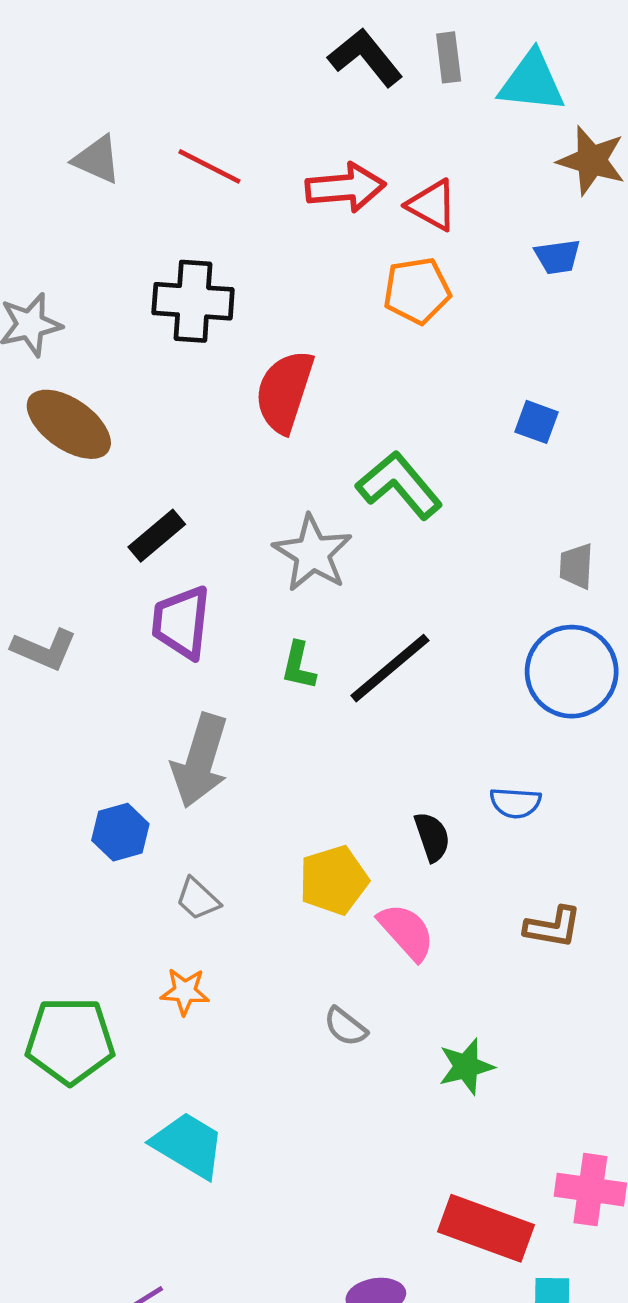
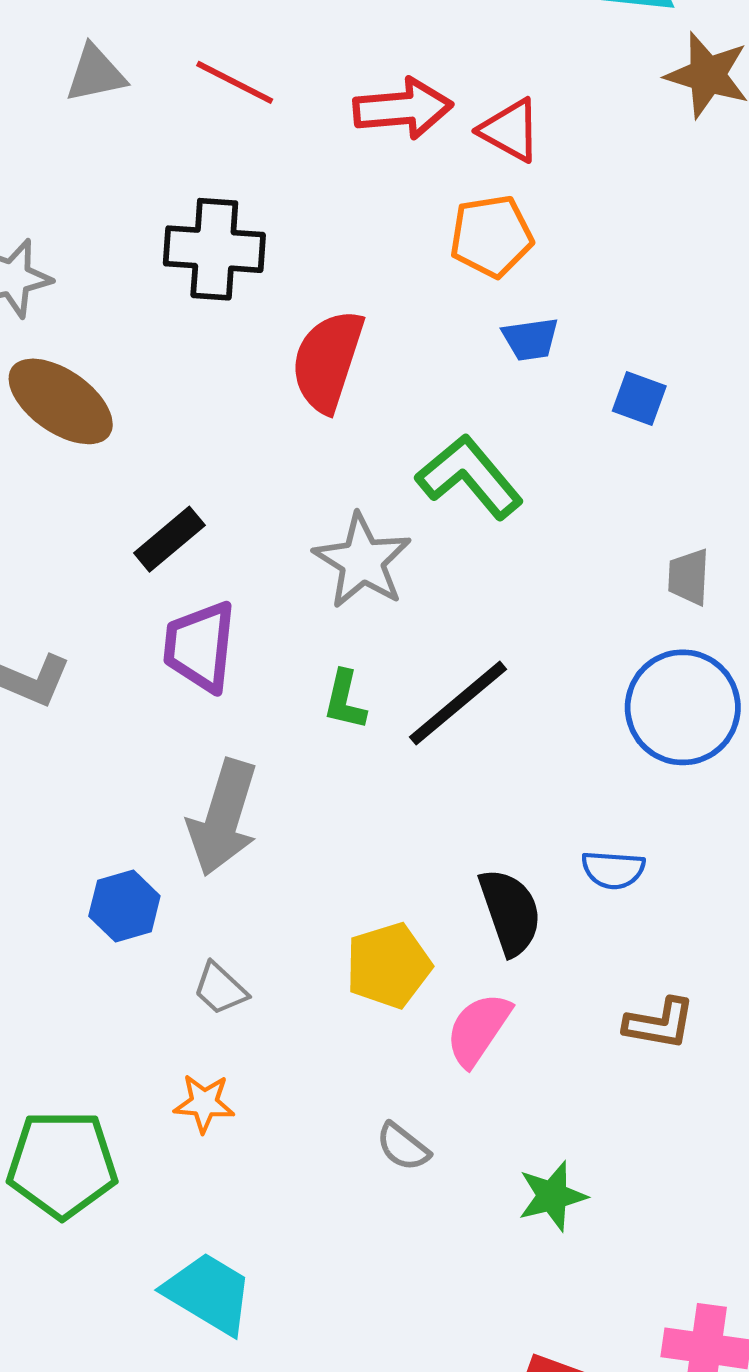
gray triangle: (97, 159) -> (95, 74), turned -36
blue trapezoid: (558, 257) -> (530, 339), moved
black semicircle: (432, 837) -> (510, 912), size x1.4
pink semicircle: (406, 932) -> (478, 1029), turned -104

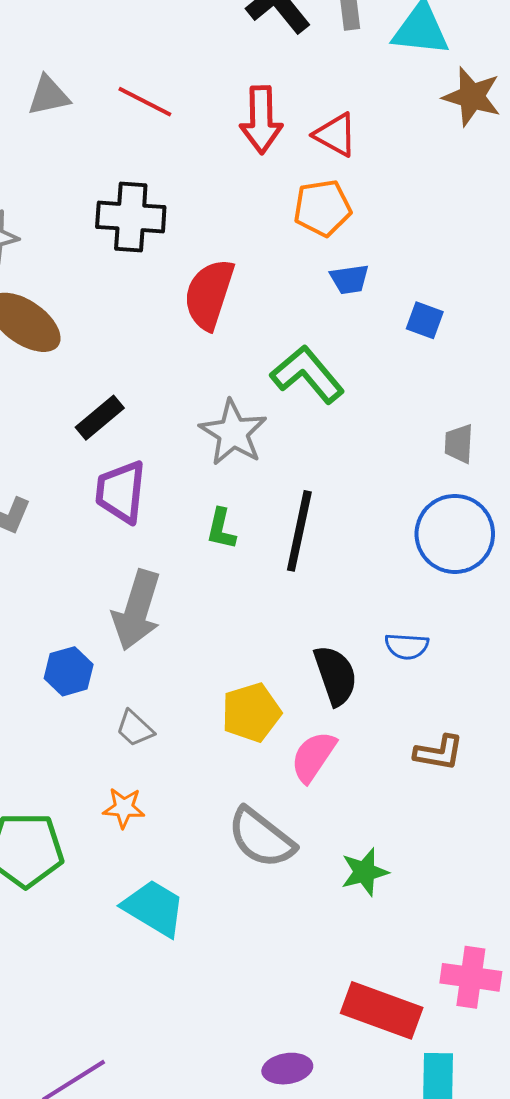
red arrow: (403, 108) -> (261, 120), turned 94
black line: (458, 703) -> (299, 531), turned -38
gray semicircle: (403, 1147) -> (261, 838), size x1.8
cyan trapezoid: (209, 1293) -> (154, 908), moved

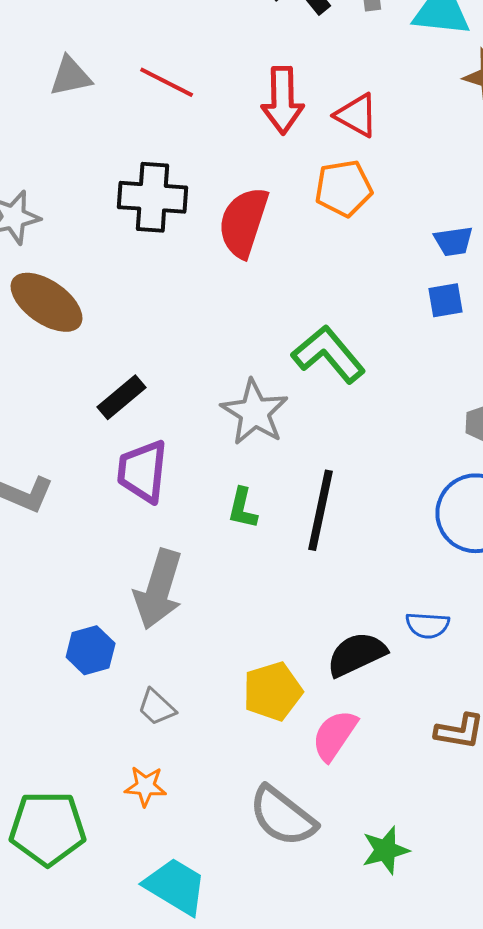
blue trapezoid: (349, 279) -> (454, 241), moved
red semicircle: (209, 294) -> (244, 222), moved
blue square: (425, 320) -> (446, 300), turned -30
black semicircle: (335, 675) -> (357, 654), turned -96

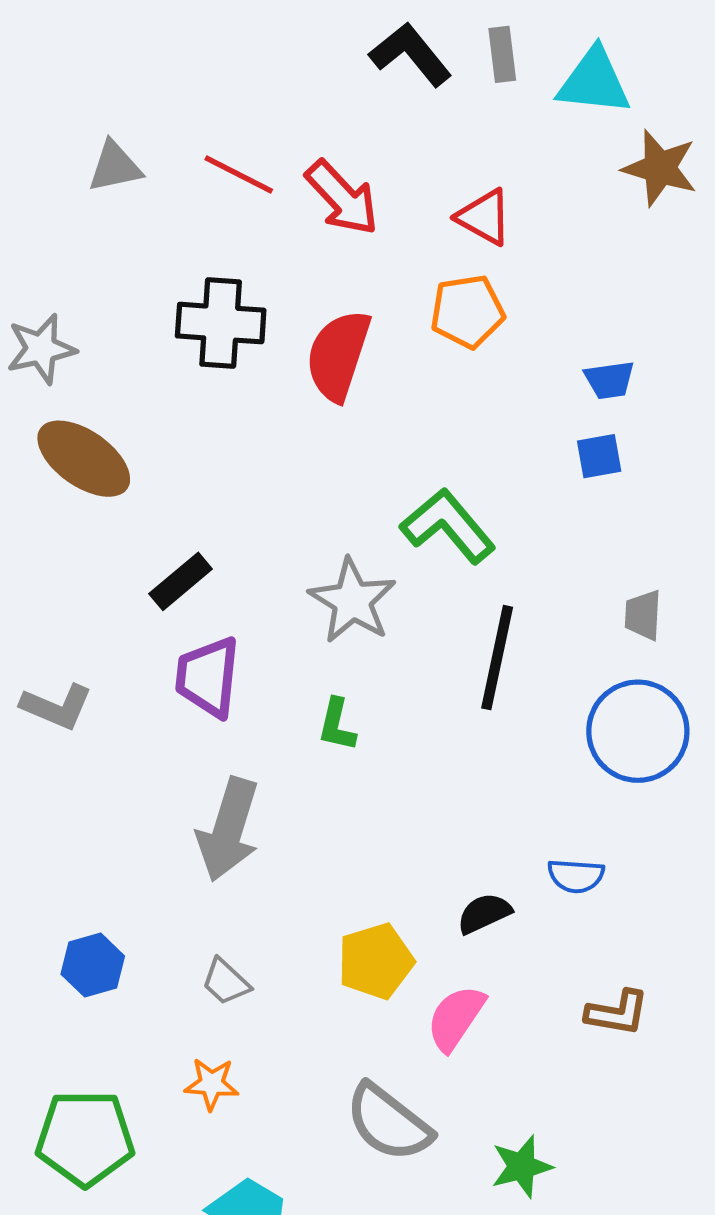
red arrow: (283, 100) -> (342, 198), moved, turned -42
black line: (321, 510) -> (497, 658), moved
blue hexagon: (91, 650) -> (93, 965), moved
black semicircle: (357, 654) -> (484, 913), size x0.7

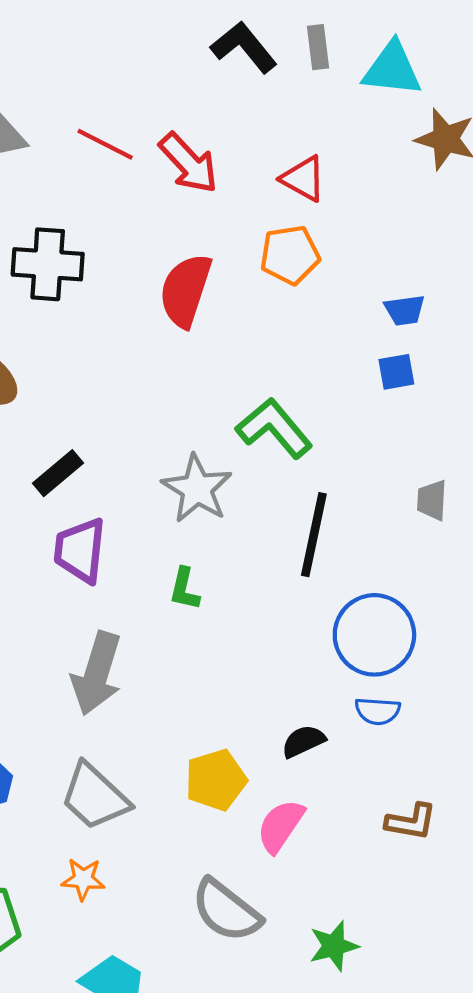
black cross: (221, 323) -> (48, 264), moved
blue circle: (638, 731) -> (374, 635), moved
gray trapezoid: (226, 982) -> (95, 797), size x1.8

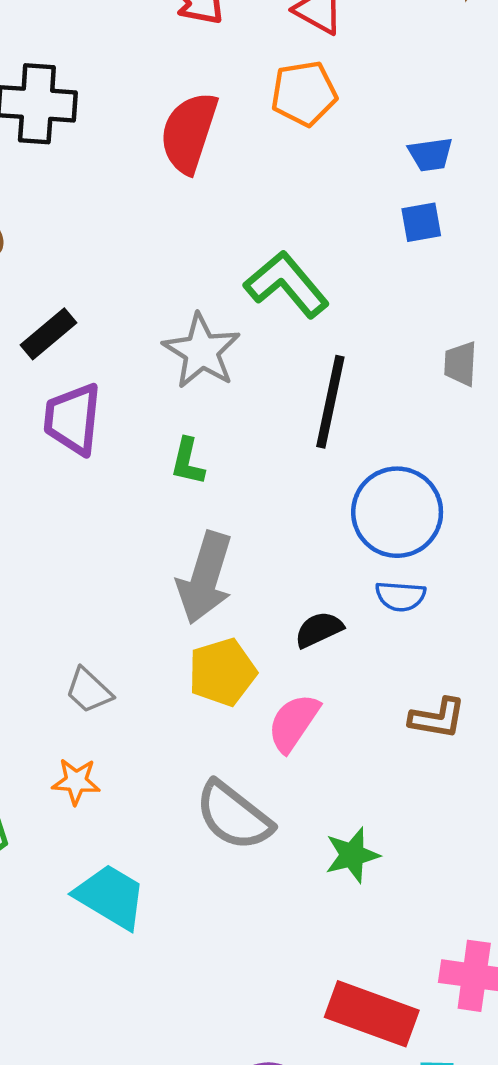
gray arrow: (97, 673) -> (205, 578), moved
gray trapezoid: (95, 797) -> (89, 691), size x0.6

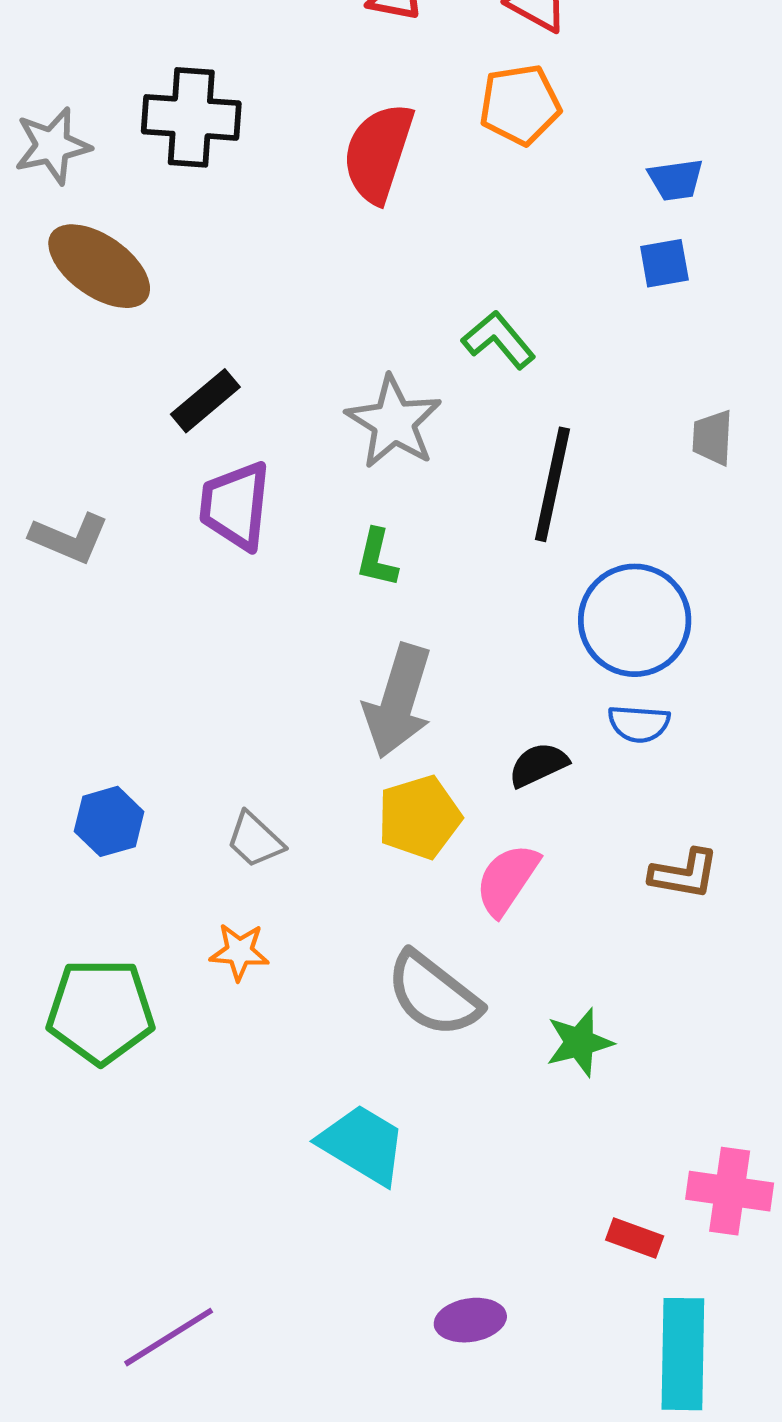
green L-shape: (287, 284) -> (499, 340), size x0.7
cyan trapezoid: (111, 896) -> (363, 1144), moved
red rectangle: (372, 1014) -> (635, 1238), moved, size x0.5

